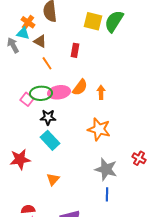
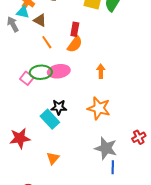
orange semicircle: (80, 87) -> (75, 44), moved
black star: (48, 117) -> (59, 107), moved
red cross: (139, 158) -> (139, 137), turned 32
blue line: (107, 194) -> (113, 167), moved

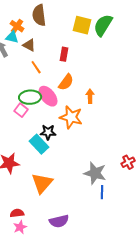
orange semicircle: (75, 44) -> (66, 82), moved
pink ellipse: (59, 71) -> (48, 96), turned 60
pink square: (27, 78) -> (21, 110), moved
orange star: (99, 108) -> (71, 117), moved
orange triangle: (53, 158) -> (42, 183), size x1.6

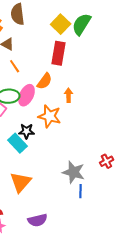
yellow square: (82, 25) -> (61, 24), turned 30
red rectangle: (64, 54) -> (59, 53), moved, size x1.6
pink ellipse: (48, 96) -> (27, 95), turned 65

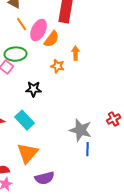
pink ellipse: (27, 95) -> (39, 30), moved
orange star: (50, 116) -> (58, 66), moved, size x0.6
cyan rectangle: (18, 143) -> (25, 120), moved
orange triangle: (21, 182) -> (28, 153), moved

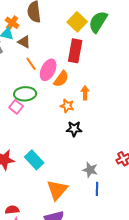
black star: (34, 89) -> (74, 129), moved
gray star: (81, 130) -> (90, 170), size x0.7
orange triangle: (28, 153) -> (57, 190), moved

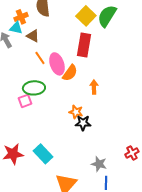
orange cross: (12, 23) -> (21, 17), turned 32
pink ellipse: (48, 70) -> (57, 64), turned -45
orange star: (67, 106) -> (76, 112), moved
pink square: (16, 107) -> (25, 101), turned 32

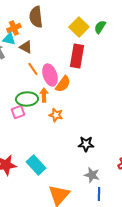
green semicircle: (107, 16) -> (100, 27), size x0.6
orange arrow: (94, 87) -> (44, 95), moved
orange star: (76, 112) -> (56, 115), moved
black star: (83, 123) -> (86, 144), moved

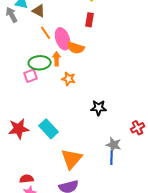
red rectangle: (77, 56) -> (90, 20), size x0.6
orange semicircle: (63, 84) -> (76, 48), turned 72
gray star: (92, 175) -> (114, 145), moved

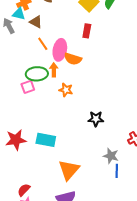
pink ellipse: (63, 39) -> (60, 50), turned 30
cyan rectangle: (49, 129) -> (46, 140), turned -36
blue line: (112, 158) -> (117, 171), moved
red semicircle: (27, 179) -> (24, 190), turned -40

